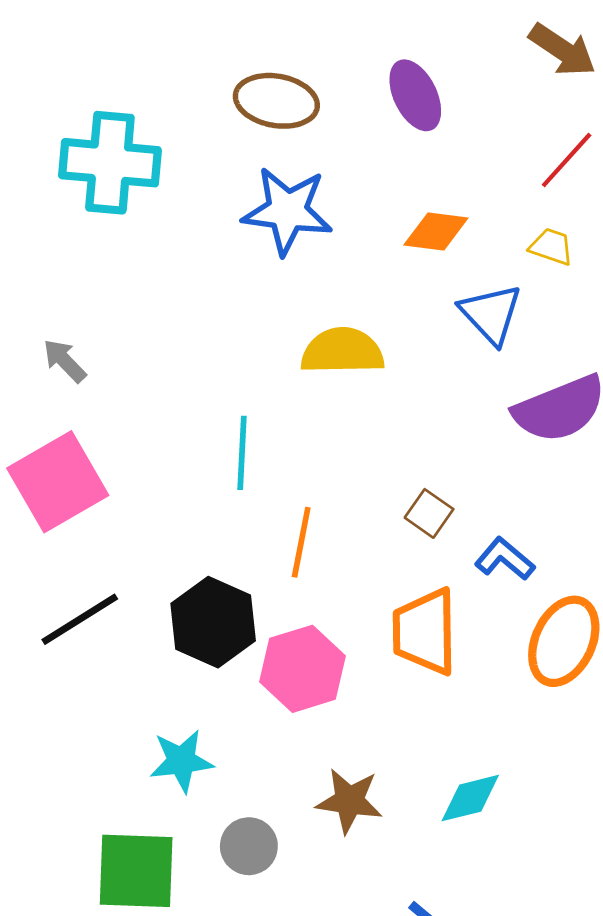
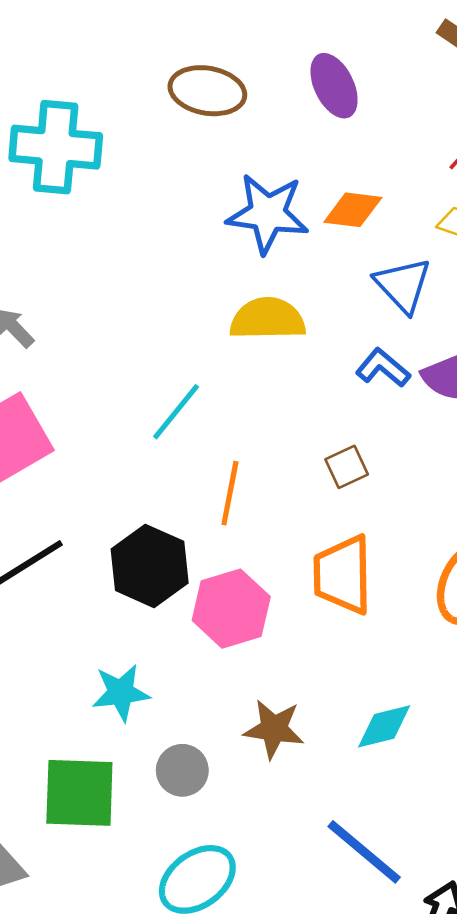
blue star: (287, 211) -> (268, 214), moved
cyan line: (242, 453) -> (176, 412), turned 36
brown square: (429, 513) -> (347, 467), turned 30
blue L-shape: (505, 559) -> (383, 368), moved

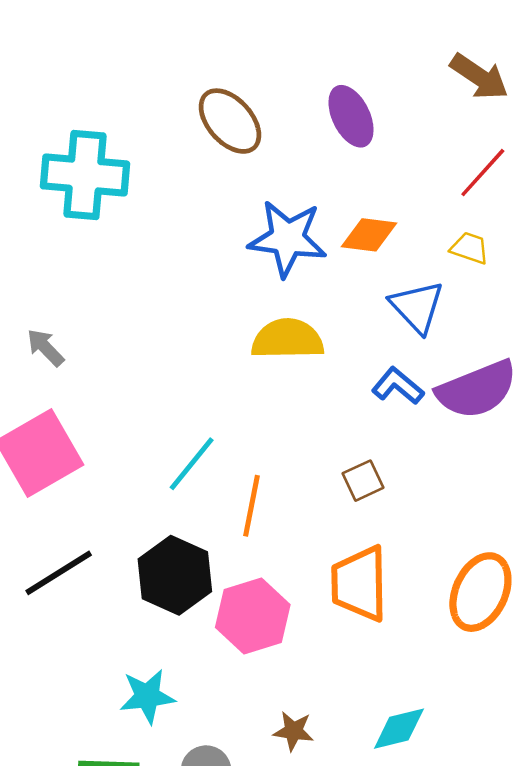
brown ellipse: (207, 91) -> (230, 121), turned 38
cyan line: (176, 412) -> (192, 464), moved
brown star: (274, 729) -> (293, 731), size x0.7

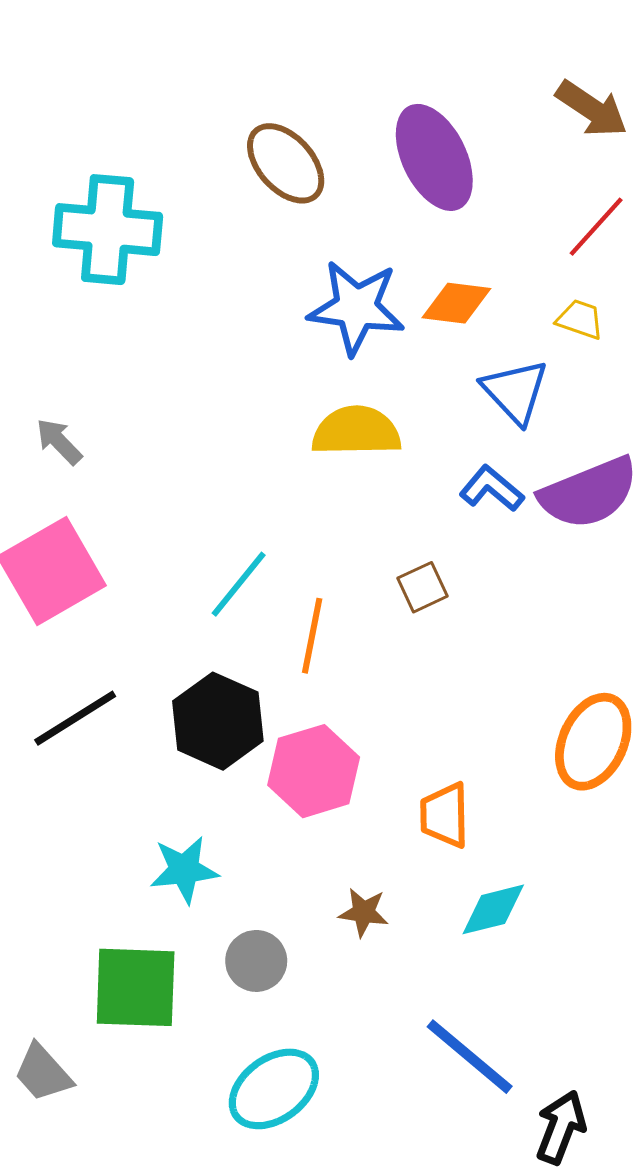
purple ellipse: (351, 116) -> (434, 157), size x1.4
brown square: (363, 481) -> (422, 587), moved
orange trapezoid: (359, 584) -> (445, 815), moved, size x0.7

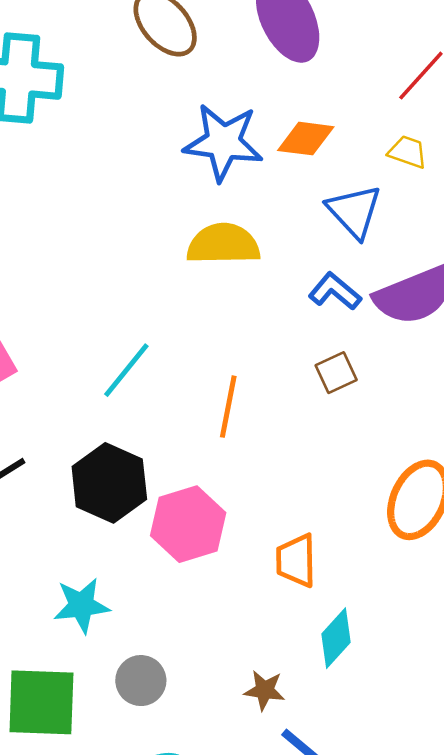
brown square: (422, 587) -> (336, 373), moved
orange line: (312, 636) -> (228, 407), moved
cyan diamond: (493, 909) -> (336, 638), turned -34
brown star: (364, 912) -> (265, 690), moved

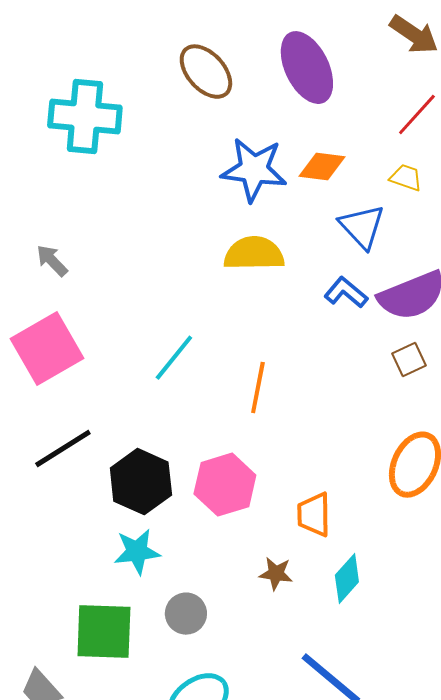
brown square: (336, 373) -> (409, 360), moved
black hexagon: (109, 483) -> (141, 482), moved
brown star: (265, 690) -> (276, 574), moved

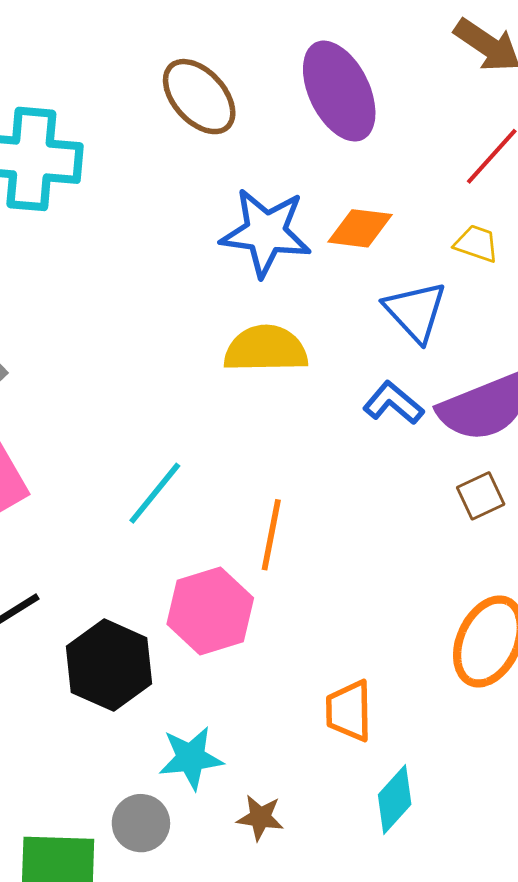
pink hexagon: (225, 485) -> (210, 611), moved
cyan star: (137, 552) -> (191, 758), moved
brown star: (276, 574) -> (260, 818), moved
gray circle: (186, 614) -> (141, 823), moved

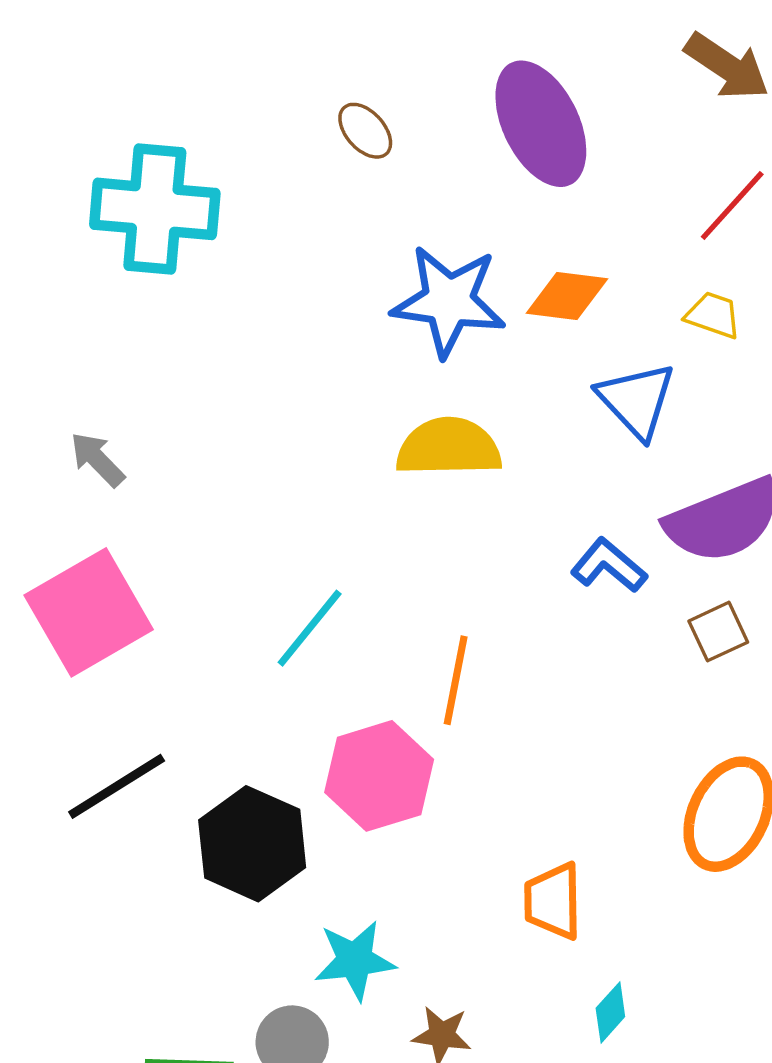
brown ellipse: (199, 97) -> (365, 131), size x0.6
blue L-shape: (393, 403) -> (609, 565), moved
cyan diamond: (395, 800) -> (610, 1012), size x0.7

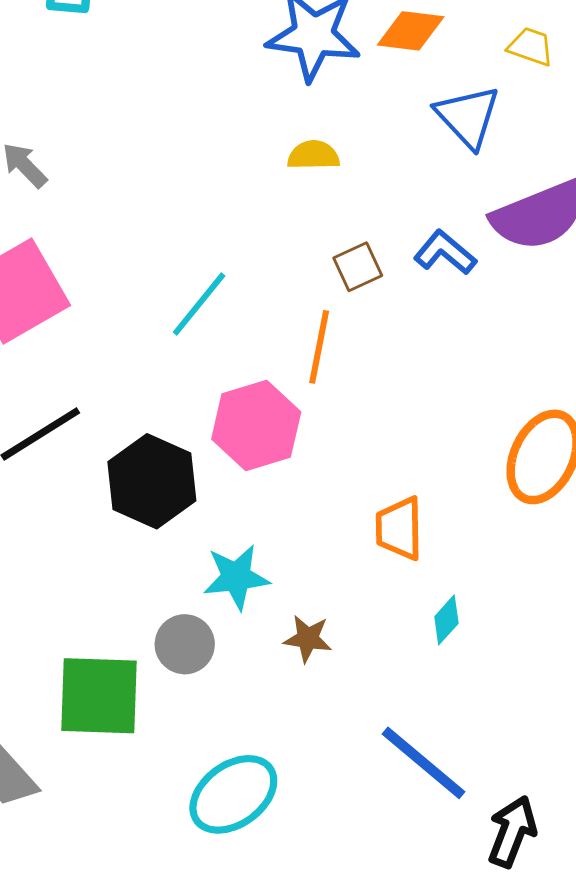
yellow semicircle: (449, 447) -> (313, 155), size x0.6
brown square: (718, 632) -> (358, 267), moved

